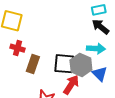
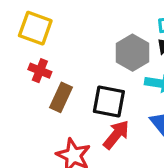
gray hexagon: (81, 65) -> (132, 53), moved

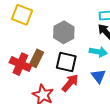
gray hexagon: (132, 53) -> (64, 32), moved
red cross: (40, 71) -> (20, 64), moved, size x1.5

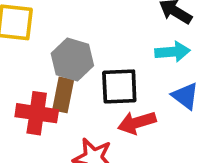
gray hexagon: (64, 32) -> (72, 60), moved
red arrow: (70, 83) -> (137, 123), turned -132

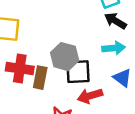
gray hexagon: (72, 60) -> (65, 57), moved
red cross: (37, 113) -> (20, 69), moved

